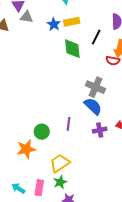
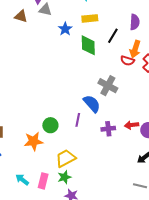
blue star: (54, 24) -> (65, 29), moved
blue semicircle: (93, 106) -> (92, 104), moved

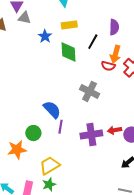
blue semicircle: (92, 104) -> (52, 110), moved
purple cross: (108, 129) -> (91, 135), size x1.5

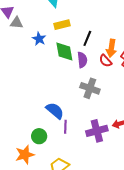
purple semicircle: (114, 27) -> (82, 60), moved
red semicircle: (108, 66) -> (105, 61), turned 40

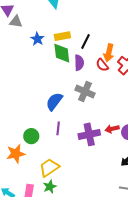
yellow rectangle: (62, 25) -> (62, 36), moved
blue semicircle: (55, 111) -> (54, 101), moved, turned -96

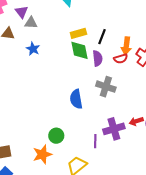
blue star: (37, 39) -> (33, 49), moved
red semicircle: (102, 65) -> (121, 59), turned -64
blue semicircle: (54, 101) -> (76, 99), turned -42
purple line: (58, 128) -> (95, 141), moved

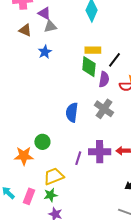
purple triangle: (22, 12) -> (44, 13), turned -40
gray triangle: (31, 23) -> (50, 26), turned -32

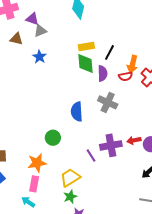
green circle: (42, 142) -> (53, 138), moved
purple line: (78, 158) -> (91, 156), turned -40
pink rectangle: (29, 196) -> (34, 184), moved

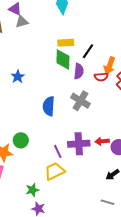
blue star: (39, 57) -> (18, 77), moved
green circle: (53, 138) -> (21, 140), moved
yellow trapezoid: (70, 178) -> (55, 171), moved

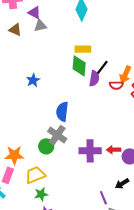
black line: (88, 51) -> (102, 68), moved
gray cross: (80, 101) -> (57, 135), moved
green circle: (21, 140) -> (46, 146), moved
purple line: (58, 151) -> (103, 198), moved
yellow trapezoid: (55, 171) -> (35, 175), moved

